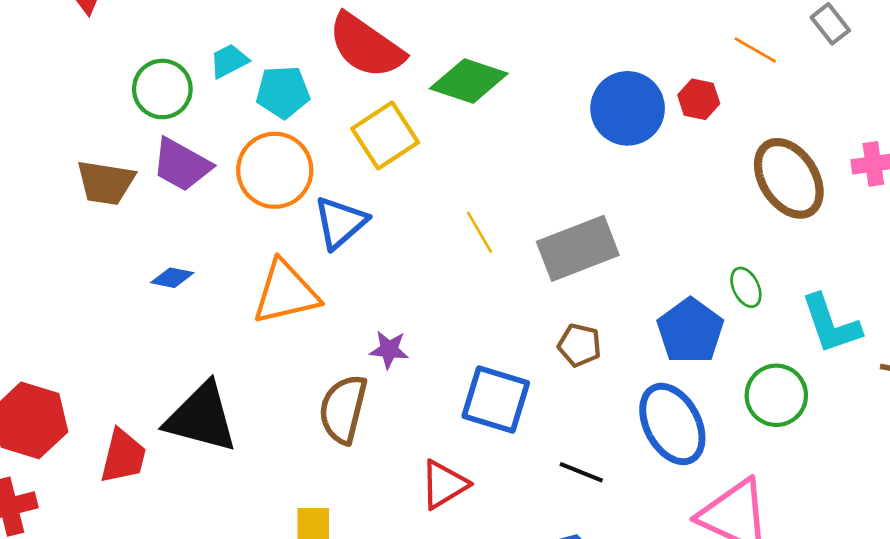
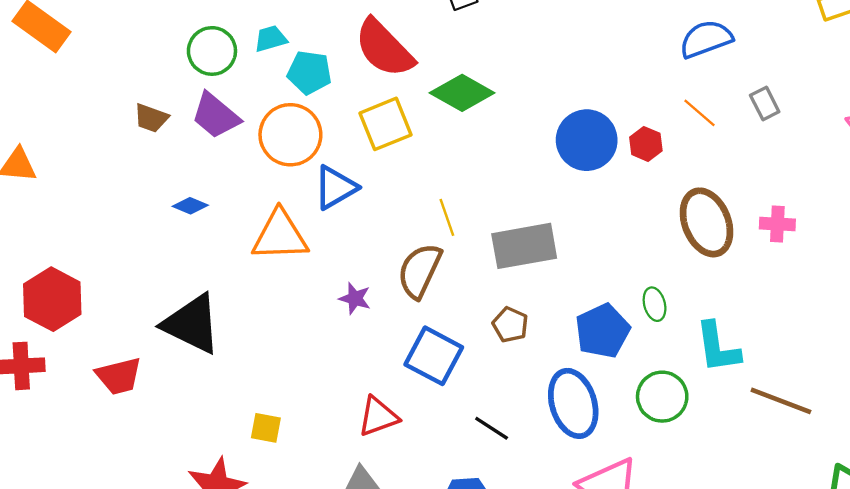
brown trapezoid: (106, 183) -> (151, 118), size x0.7
brown semicircle: (343, 409) -> (420, 271), moved
red trapezoid: (123, 456) -> (119, 376), moved, turned 51

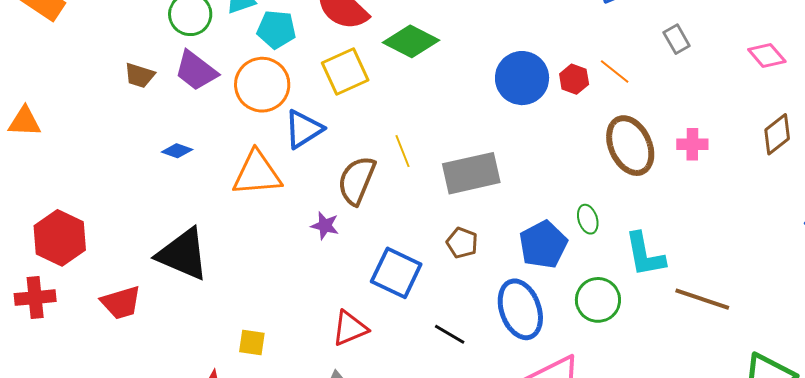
orange line: (699, 113) -> (615, 72), moved
brown semicircle: (420, 271) -> (357, 180), moved

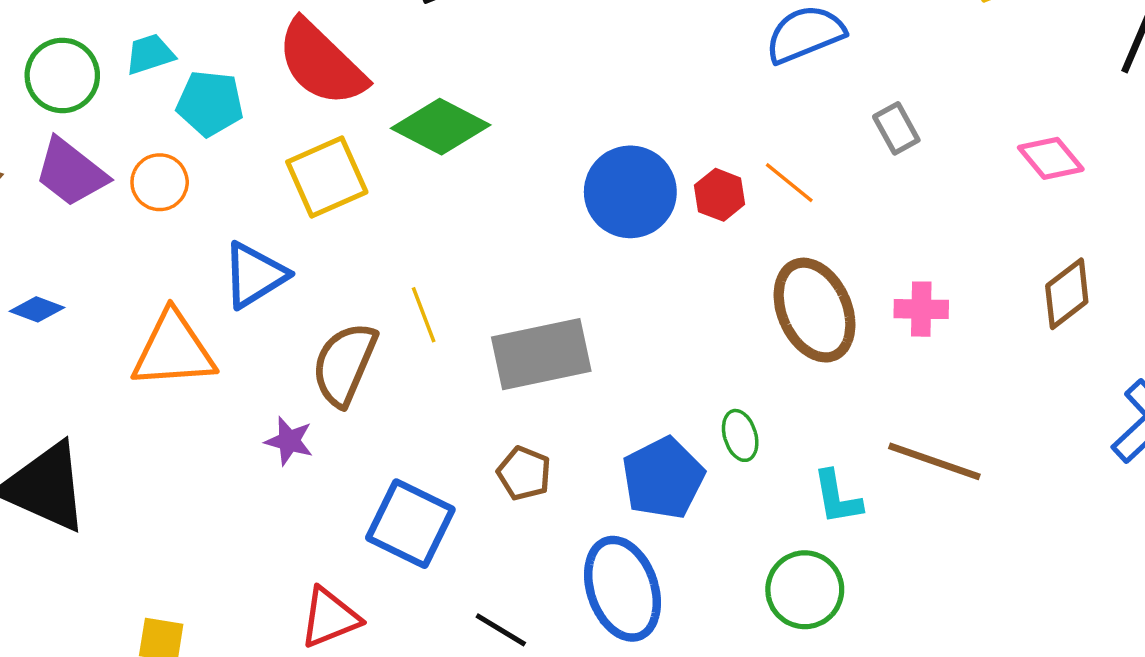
orange circle: (262, 85) -> (160, 182), moved, size x0.6
cyan L-shape: (645, 255) -> (837, 497), size x0.7
brown line: (702, 299) -> (934, 461), moved
green circle: (598, 300) -> (805, 590), moved

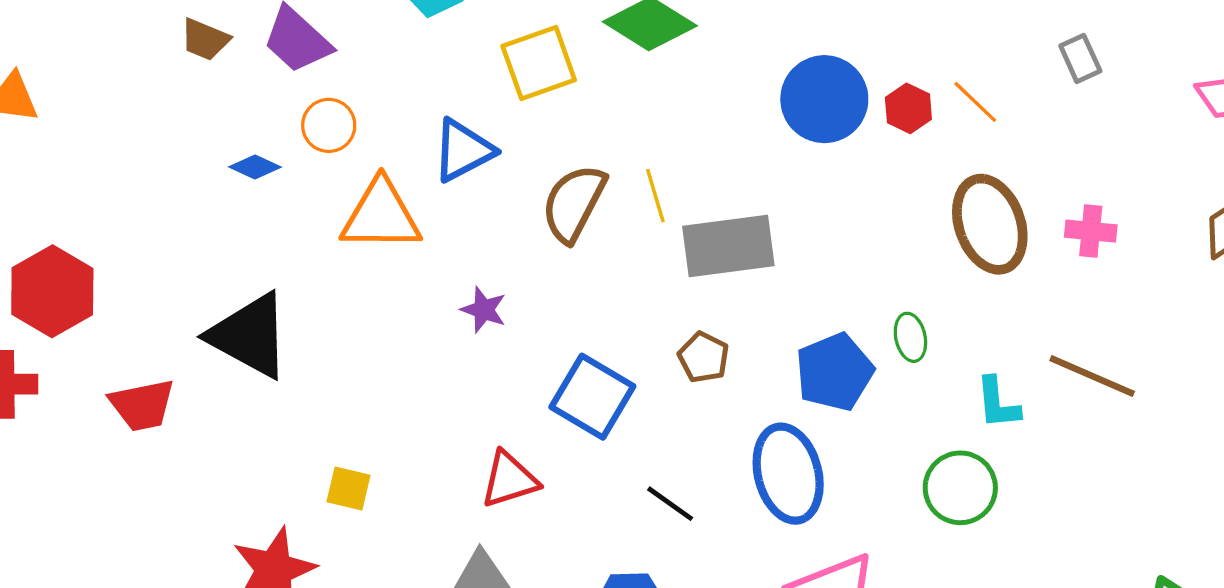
orange circle: (160, 182) -> (329, 125), moved
yellow line: (424, 315) -> (655, 196), moved
brown semicircle: (344, 364) -> (574, 203), moved

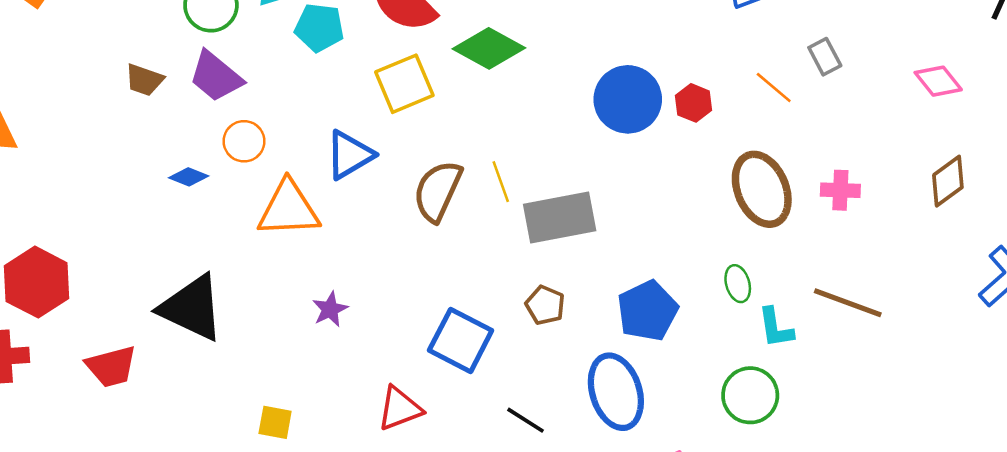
orange line: (975, 102) -> (774, 87), moved
purple star: (484, 310) -> (330, 309), moved, turned 30
green ellipse: (910, 337) -> (738, 284), moved

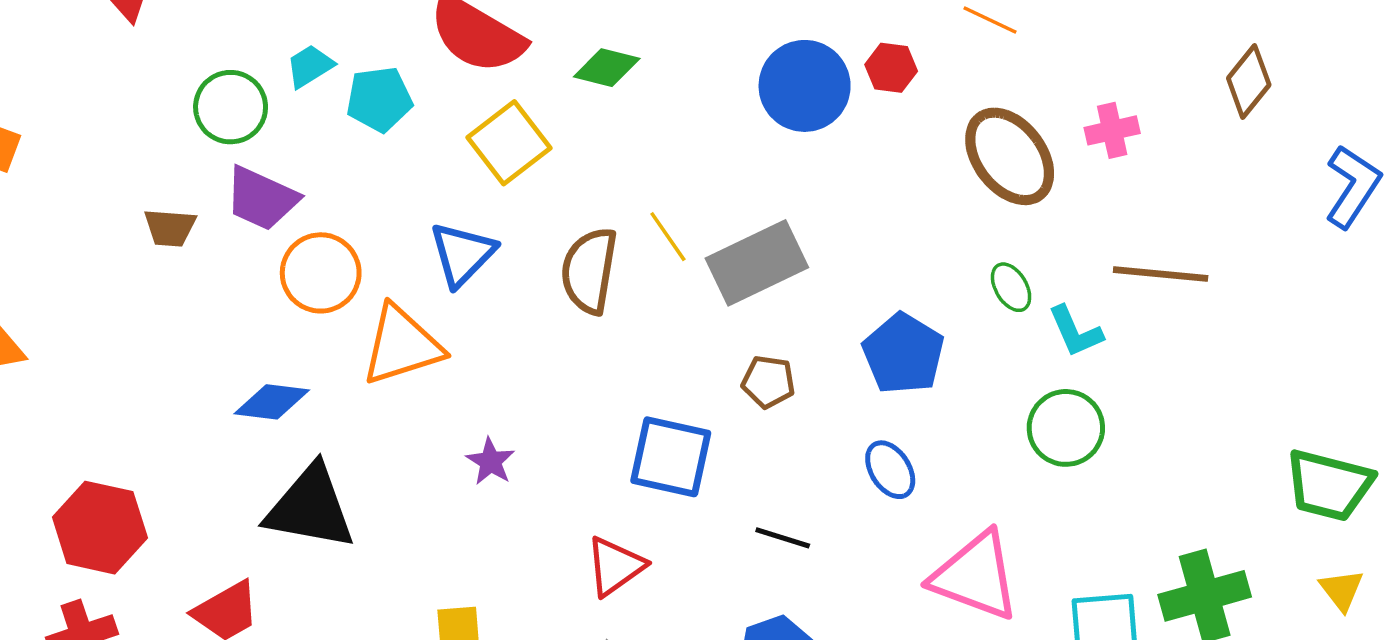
green diamond: (489, 48) -> (607, 68), size x0.7
orange circle: (244, 141) -> (321, 273), size x1.4
blue diamond: (189, 177) -> (272, 402), moved, size x1.4
blue ellipse: (616, 392) -> (890, 470), size x0.6

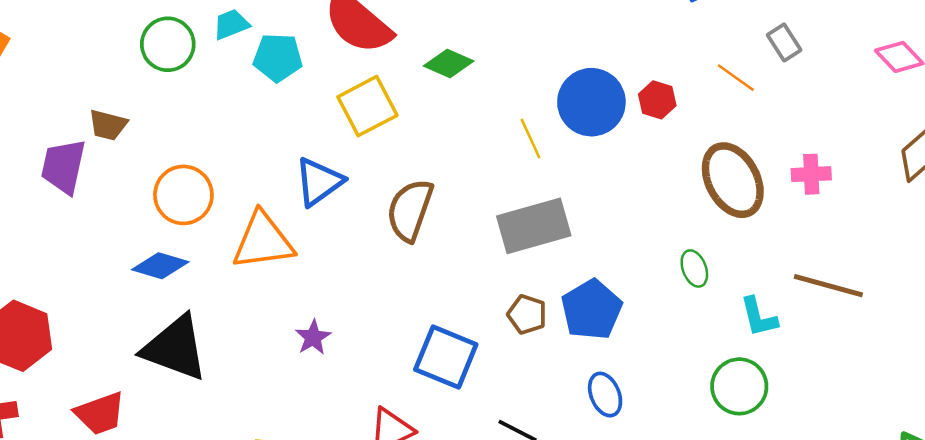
purple trapezoid: (261, 198) -> (63, 166), moved, turned 68
yellow line: (668, 237) -> (530, 139), moved
orange circle: (321, 273) -> (183, 195), moved
green ellipse: (1011, 287) -> (694, 268), moved
blue pentagon: (903, 354) -> (592, 310), moved

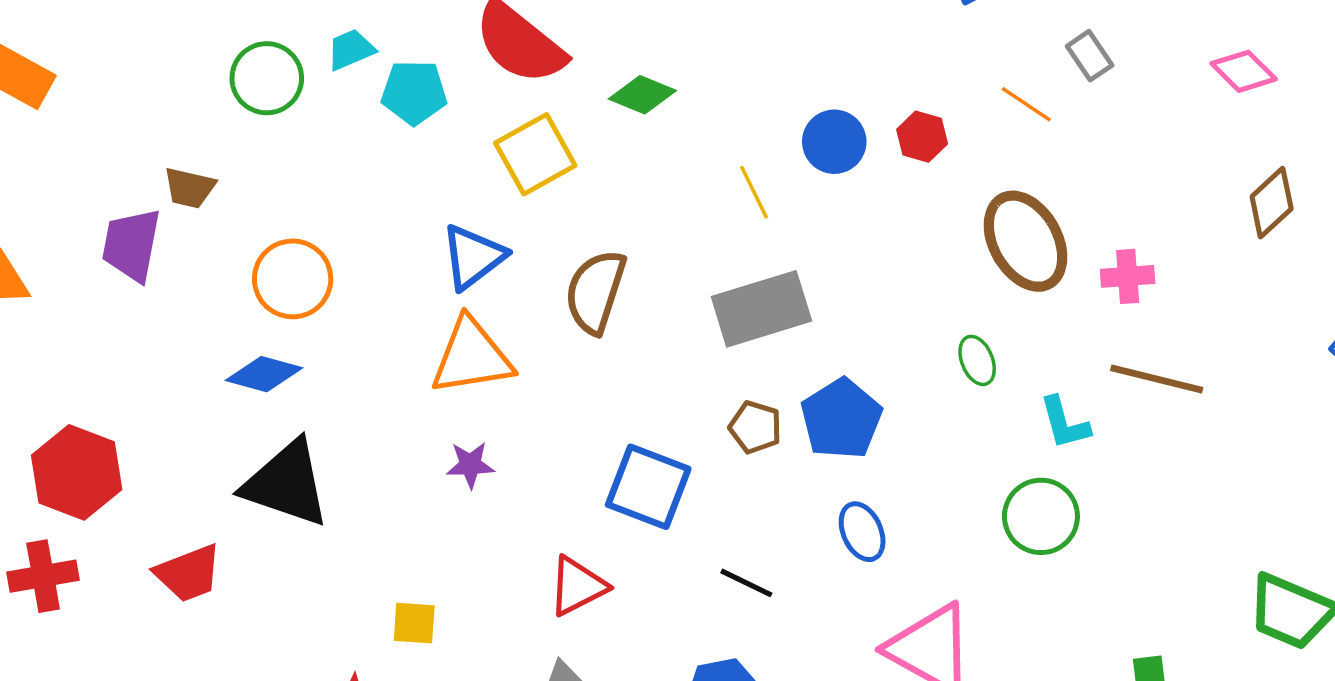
blue circle: (591, 102) -> (834, 142), size x0.7
pink cross: (811, 174) -> (1128, 276), moved
orange triangle: (263, 241) -> (472, 357), moved
purple star: (313, 337) -> (470, 465), turned 30

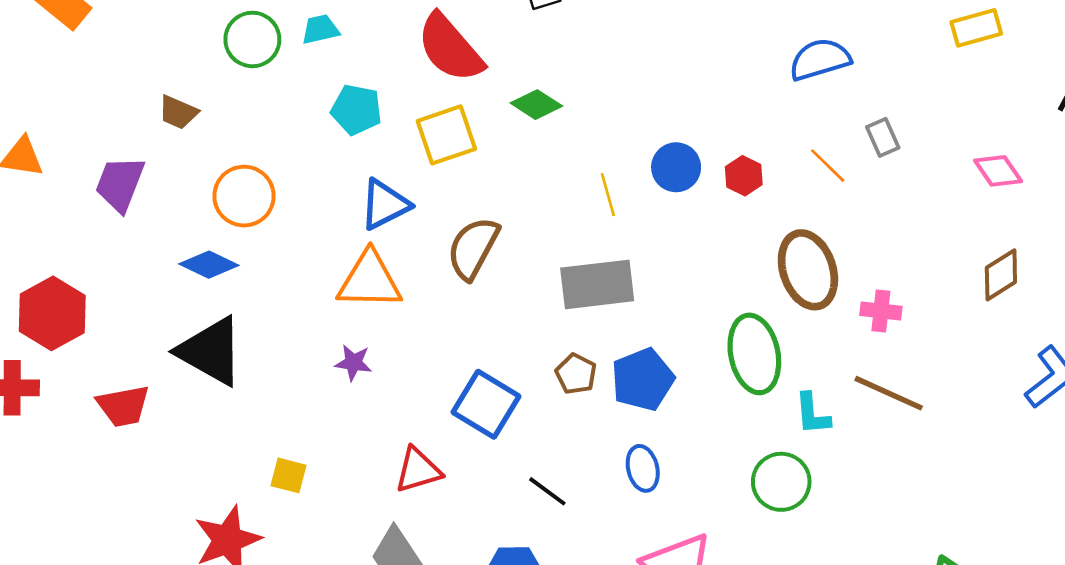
cyan pentagon: (414, 92) -> (356, 110), moved
purple trapezoid: (131, 245) -> (120, 184), moved
green ellipse: (977, 360) -> (754, 354), size x2.0

